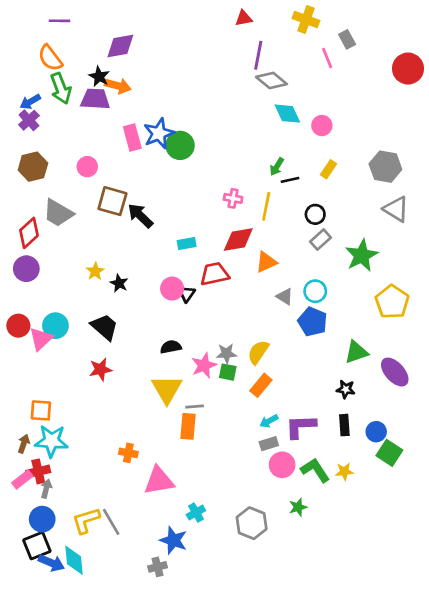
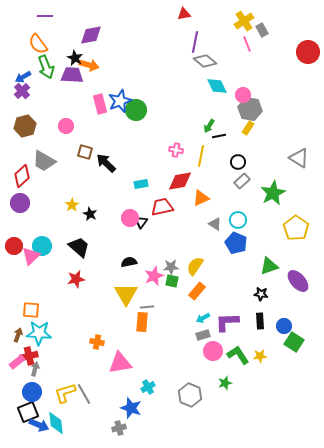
yellow cross: (306, 20) -> (244, 21), moved, turned 36
gray hexagon: (385, 167) -> (250, 109), moved
brown square: (112, 201) -> (85, 152), size x0.7

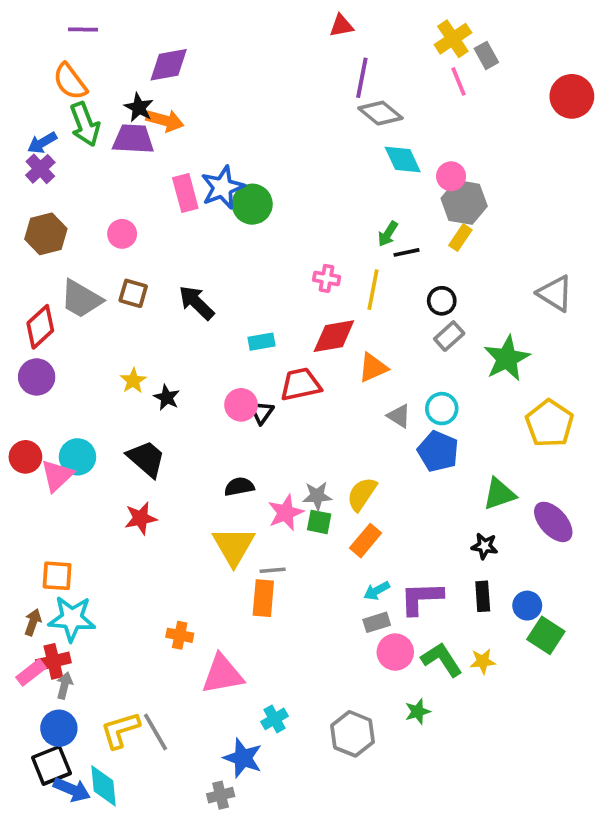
brown square: (85, 152) -> (133, 293), moved

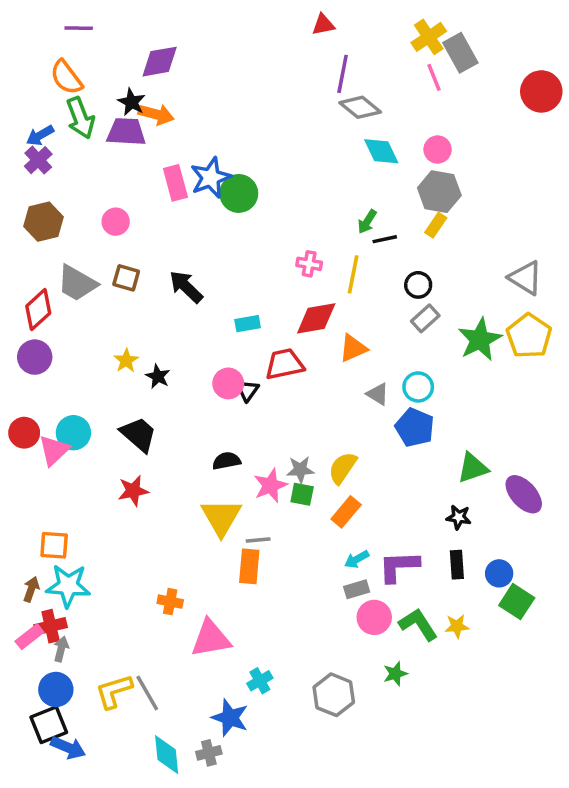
gray rectangle: (486, 55) -> (460, 53), size x1.5
pink circle: (451, 176) -> (438, 149), moved
yellow pentagon: (550, 423) -> (529, 336), moved
cyan diamond: (103, 786) -> (167, 755), moved

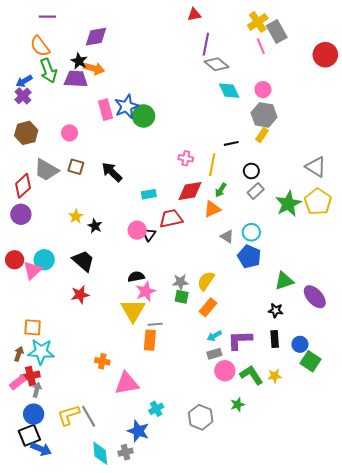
green arrow: (367, 222) -> (221, 190), moved
pink star: (270, 485) -> (146, 291), moved

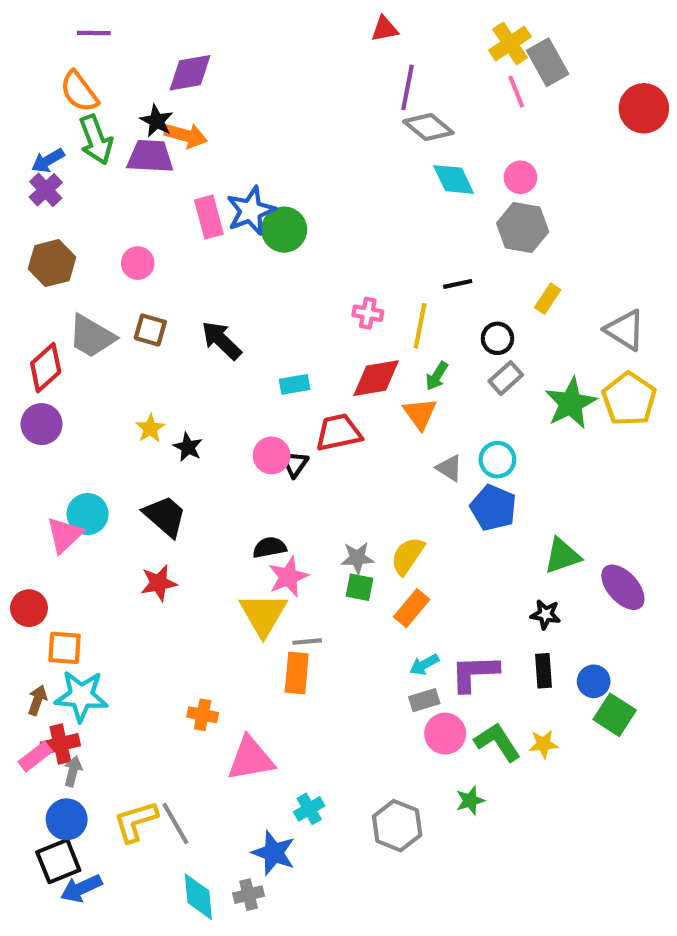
yellow rectangle: (262, 135) -> (548, 299), moved
orange triangle: (212, 209) -> (420, 414), turned -42
red circle: (15, 260) -> (29, 608), moved
blue arrow: (41, 449) -> (81, 888), turned 132

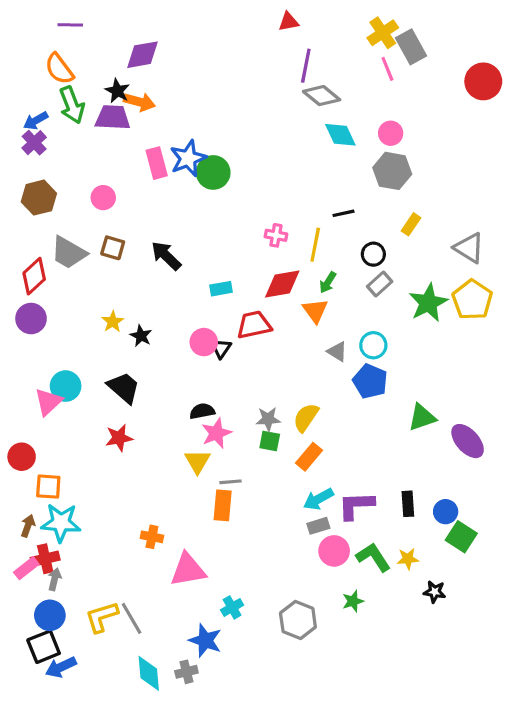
yellow triangle: (263, 614) -> (197, 461), size x0.7
black star: (546, 614) -> (435, 592), moved
cyan arrow: (424, 665) -> (318, 499), size x1.4

